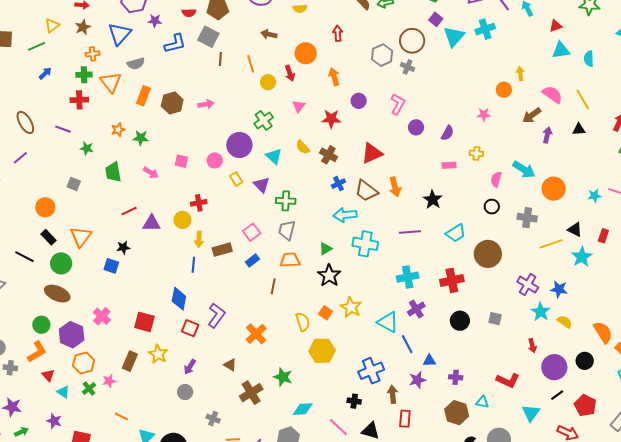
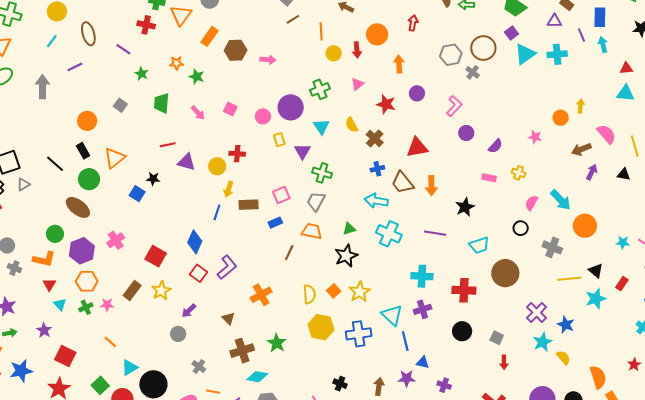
brown line: (220, 59) -> (293, 19), turned 40
red arrow: (532, 346) -> (504, 362), moved
orange L-shape: (37, 352) -> (44, 259), turned 30
blue cross: (371, 371) -> (359, 334), moved
cyan diamond: (303, 409) -> (257, 377), moved

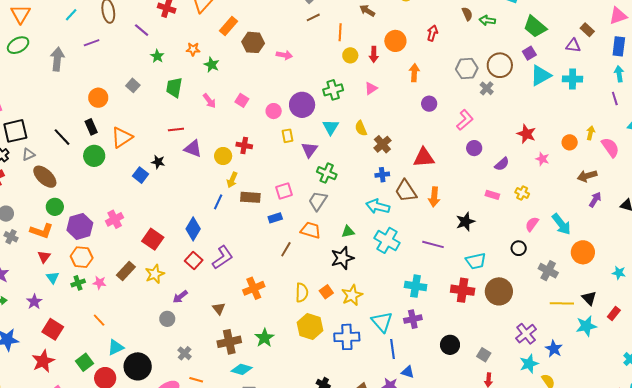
purple line: (582, 35) -> (615, 99), moved
red star: (386, 104) -> (526, 134), moved
pink semicircle: (607, 134) -> (610, 147), moved
brown ellipse: (78, 207) -> (45, 177), moved
red cross: (464, 290) -> (463, 290), moved

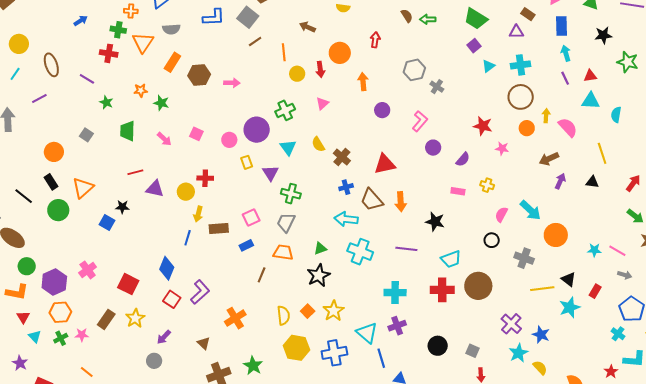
brown circle: (500, 65) -> (521, 97), moved
cyan triangle: (541, 75) -> (488, 66), size x0.6
black star: (465, 222) -> (435, 222), turned -30

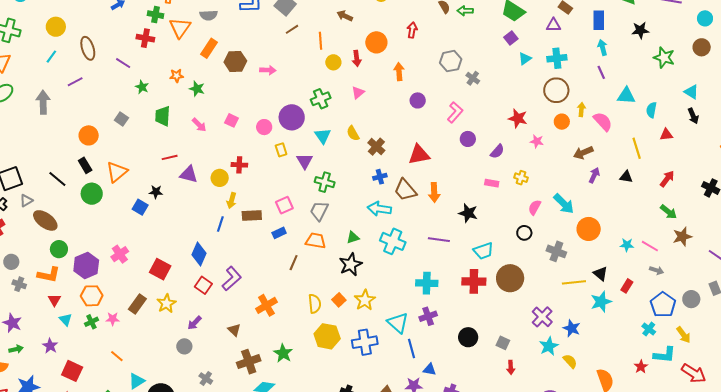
red triangle: (590, 76) -> (666, 135), moved

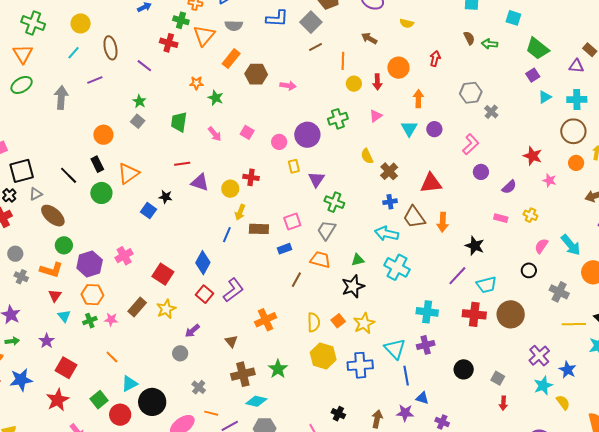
green star: (142, 87) -> (139, 101), moved
cyan triangle: (323, 136) -> (409, 129), moved
purple line: (439, 240) -> (457, 276), moved, turned -60

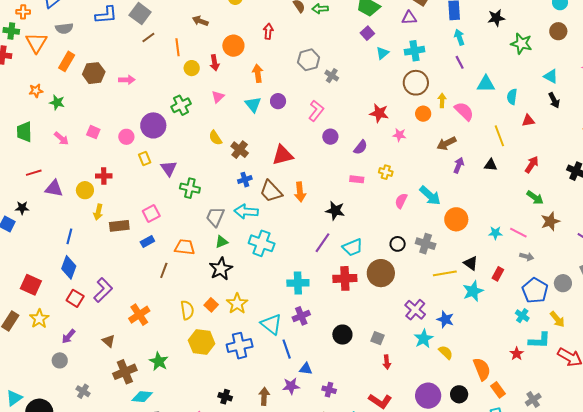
gray trapezoid: (326, 230) -> (215, 217), moved
blue line: (227, 235) -> (69, 236), moved
black circle: (529, 270) -> (398, 244), moved

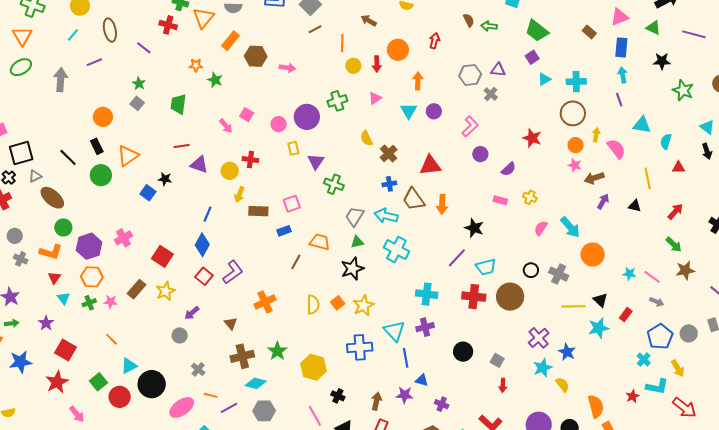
purple triangle: (409, 18) -> (498, 70), moved
pink star: (399, 135) -> (575, 165), moved
pink arrow: (61, 138) -> (226, 126), moved
yellow hexagon: (202, 342) -> (313, 367), moved

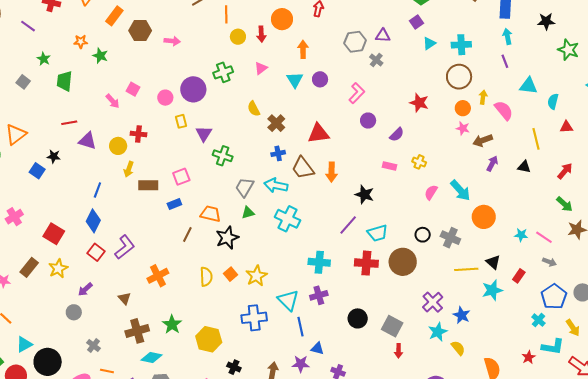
green star: (139, 84) -> (44, 59), moved
black star: (352, 269) -> (227, 238), moved
gray square: (497, 360) -> (392, 326), size x1.5

